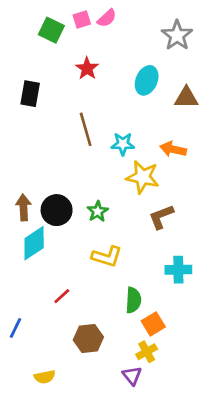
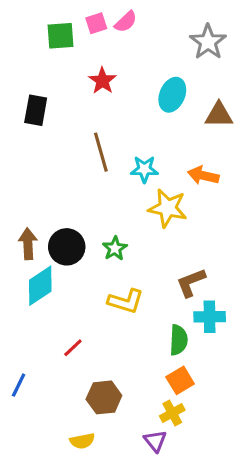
green square: (51, 30) -> (60, 36), turned -30
brown L-shape: (161, 217) -> (191, 283), moved
green semicircle: (133, 300) -> (178, 340), moved
yellow semicircle: (45, 377) -> (82, 441), moved

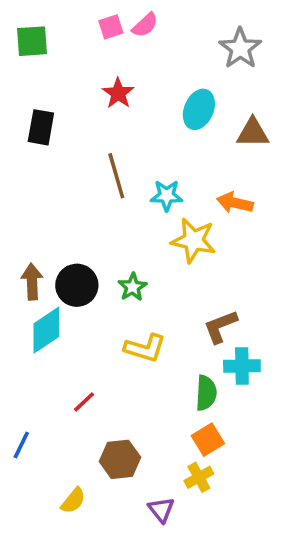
green square: (60, 36) -> (32, 41), moved
yellow semicircle: (82, 441) -> (73, 501), moved, turned -40
purple triangle: (155, 441) -> (161, 510), moved

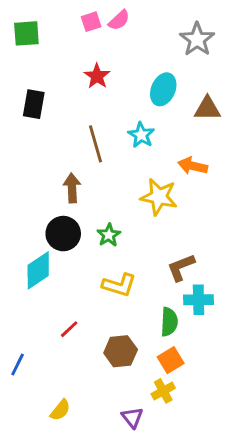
cyan star: (167, 196) -> (141, 135), moved, turned 30
brown arrow: (32, 282) -> (72, 188), moved
brown hexagon: (120, 459) -> (121, 351), moved

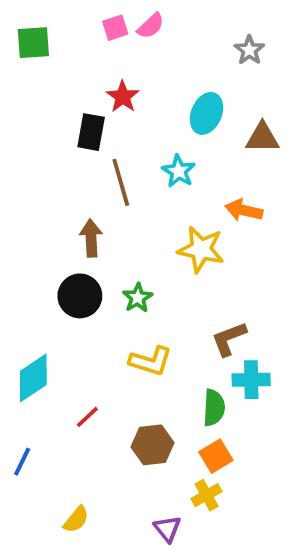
gray star: (197, 39) -> (249, 50), size x0.7
black rectangle: (34, 104) -> (91, 132), moved
cyan diamond: (38, 270) -> (33, 378), moved

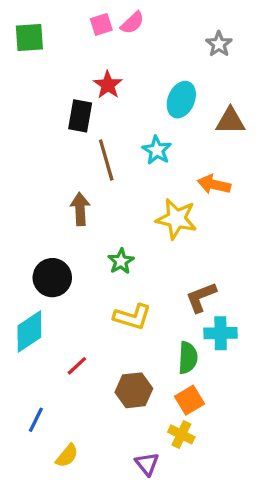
black circle: (80, 296) -> (52, 278), moved
blue line: (22, 462) -> (36, 420), moved
yellow cross: (207, 495) -> (181, 434), turned -35

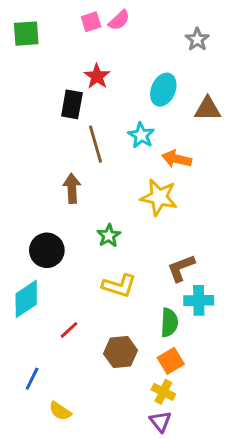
orange arrow: (214, 185) -> (177, 159), moved
yellow semicircle: (67, 456) -> (60, 411), turned 85
purple triangle: (147, 464) -> (160, 421), moved

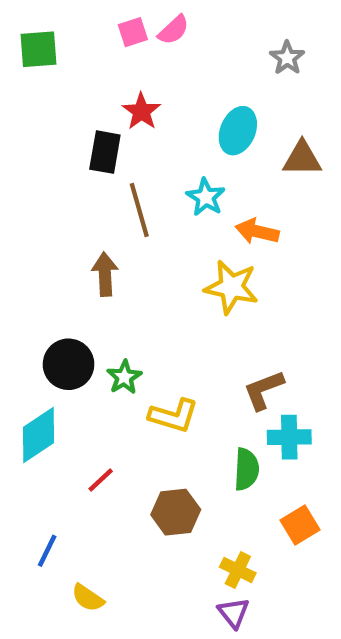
green star: (109, 236) -> (124, 377), moved
orange square: (171, 361) -> (300, 525), moved

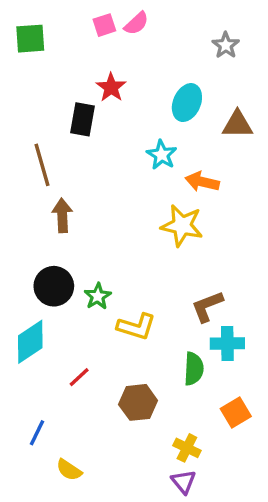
brown line: (139, 210) -> (42, 165), moved
brown arrow: (105, 274) -> (62, 215), moved

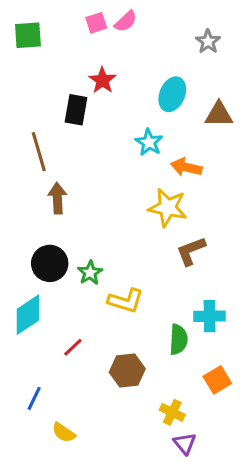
brown L-shape: (207, 306) -> (191, 251), moved
purple triangle: (184, 482) -> (185, 443), moved

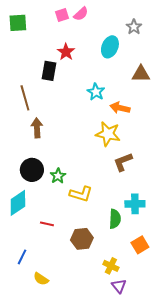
cyan ellipse: (172, 94) -> (110, 47), moved
red line: (73, 347) -> (47, 224), turned 56

